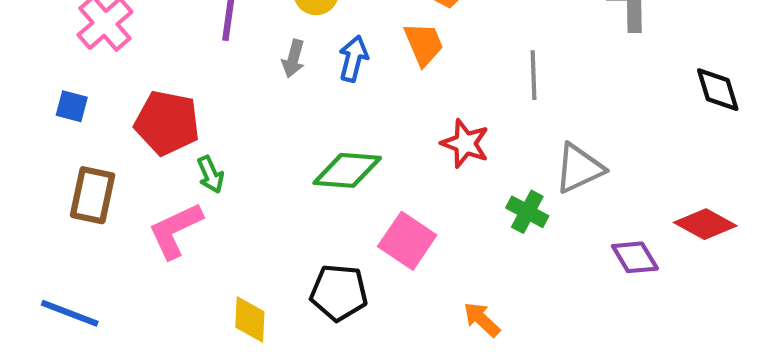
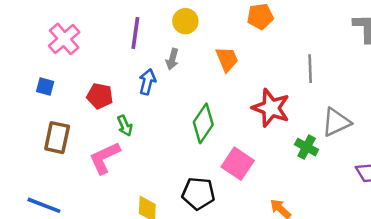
orange trapezoid: (424, 44) -> (227, 59), moved
blue arrow: (353, 59) -> (147, 82), moved
red pentagon: (167, 123) -> (100, 96), size x0.7
red star: (465, 143) -> (271, 108), size x1.4
green diamond: (347, 170) -> (203, 123), turned -60

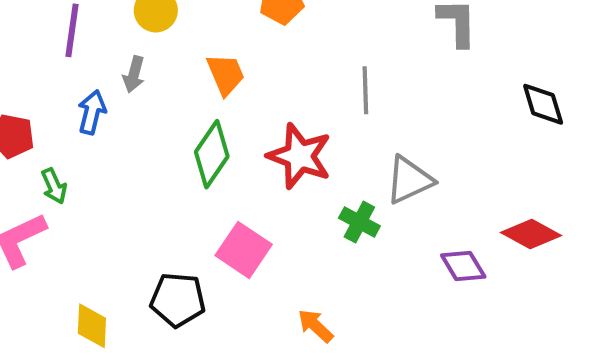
green diamond: (203, 123) -> (212, 154), moved

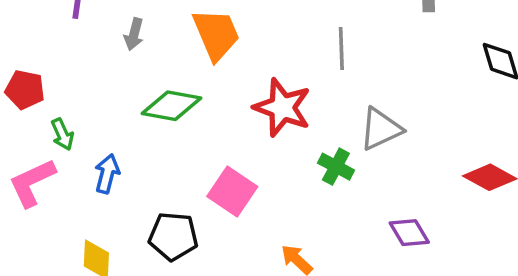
orange trapezoid: (226, 74) -> (216, 34), size x1.4
blue arrow: (92, 112) -> (107, 174), moved
green diamond: (212, 154) -> (171, 106), moved, turned 66
purple diamond: (463, 266) -> (409, 233), moved

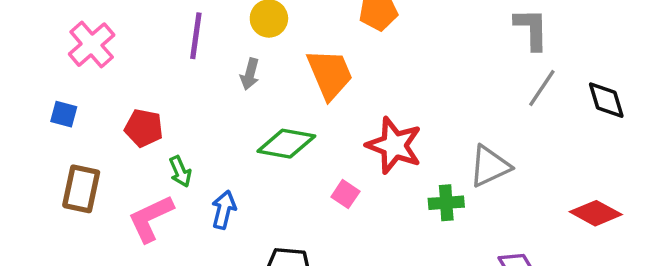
gray line: (341, 49) -> (542, 88), moved, turned 36
green cross: (336, 167) -> (446, 203), turned -32
pink square: (232, 192) -> (345, 194), moved, size x0.6

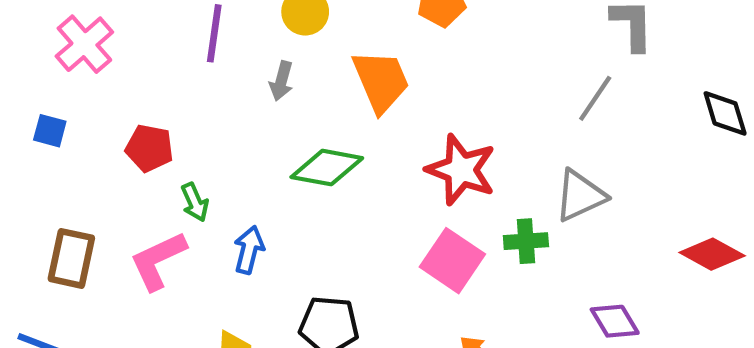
gray line: (542, 88) -> (595, 98), moved
brown rectangle: (81, 189) -> (71, 258), moved
pink square: (345, 194) -> (452, 261), moved, size x1.8

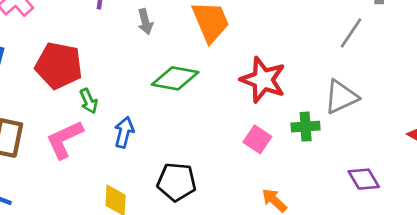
gray arrow: (281, 81) -> (145, 22), turned -30
red pentagon: (149, 148) -> (59, 66), size x1.5
pink square: (452, 261) -> (257, 139), size x0.7

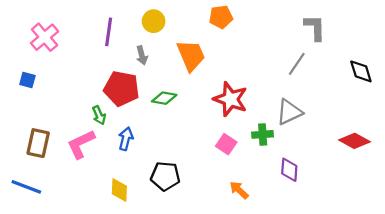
red pentagon: (59, 66) -> (121, 89), moved
green diamond: (175, 78) -> (164, 98), size x0.7
purple diamond: (364, 179) -> (289, 170), moved, turned 35

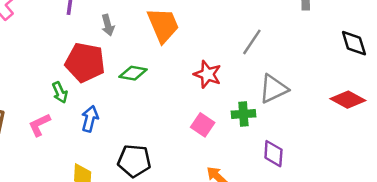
gray line: (297, 64) -> (252, 42), moved
red star: (230, 99) -> (207, 74), size x0.7
red diamond: (354, 141) -> (348, 100), moved
pink L-shape: (81, 144) -> (39, 125), size x0.7

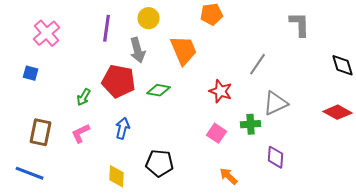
gray arrow: (108, 25) -> (138, 50), size x1.4
green arrow: (60, 92) -> (84, 97), moved, turned 54

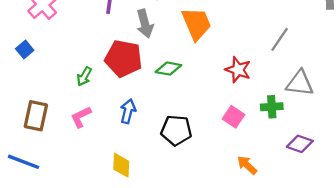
blue square: (31, 73) -> (25, 49), turned 35
gray triangle: (276, 103) -> (300, 83), turned 32
purple diamond: (276, 157) -> (300, 144), turned -75
black pentagon: (160, 163) -> (176, 130), moved

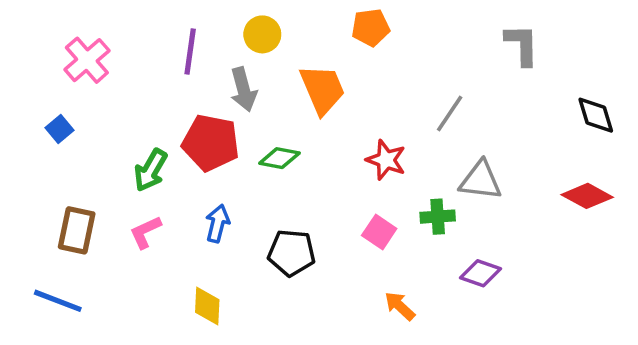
green arrow: (84, 76) -> (151, 170), size x1.4

